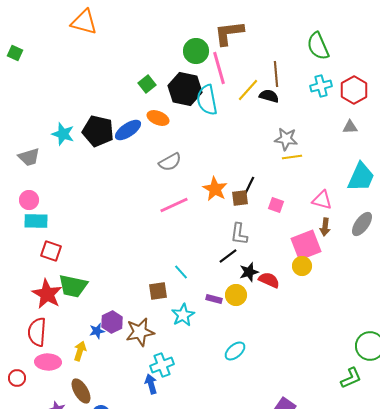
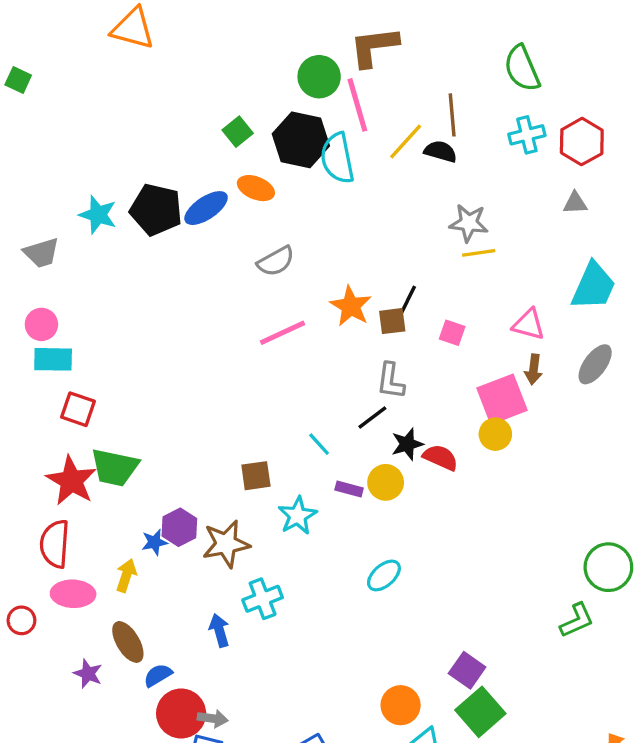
cyan line: (181, 272) -> (319, 444), moved
blue arrow: (151, 384) -> (219, 630), moved

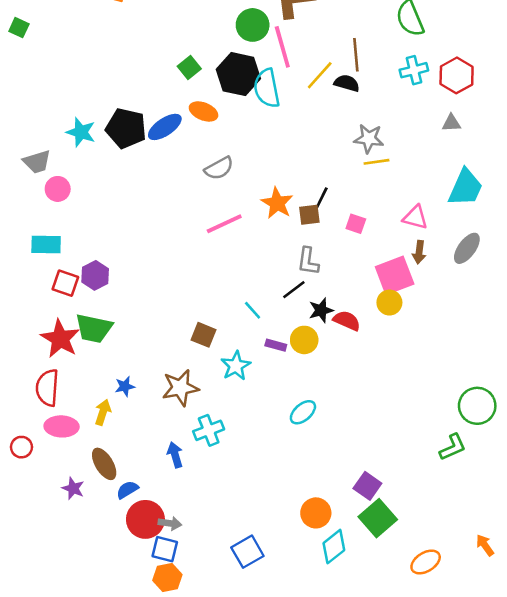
pink circle: (41, 324) -> (58, 189), moved
brown square: (256, 476) -> (204, 335), turned 30
purple hexagon: (179, 527) -> (95, 275), moved

